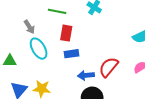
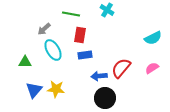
gray arrow: (29, 27) -> (44, 29), turned 80

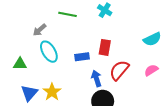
red rectangle: (80, 35) -> (105, 47), moved
blue arrow: (99, 76) -> (96, 78), turned 77
yellow star: (56, 89) -> (52, 92), turned 30

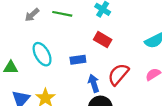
gray arrow: (40, 30) -> (32, 15), moved
red rectangle: (105, 47) -> (103, 40), moved, turned -70

